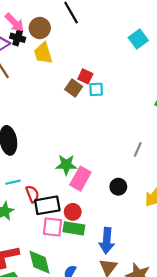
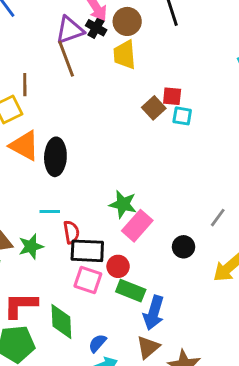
red square: (85, 76) -> (172, 96), turned -32
gray line: (138, 149) -> (218, 218), moved
green rectangle: (74, 228) -> (131, 291), moved

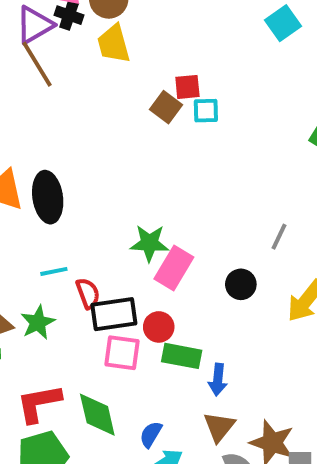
blue arrow: (154, 313) -> (218, 380), size x0.7

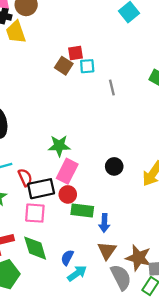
yellow trapezoid: (114, 44) -> (16, 32), moved
gray line: (279, 237) -> (112, 87), moved, turned -35
pink rectangle: (174, 268) -> (67, 171), moved
pink square: (122, 353) -> (35, 213), moved

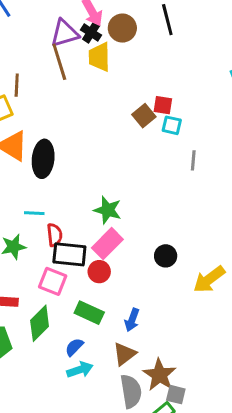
green rectangle: (82, 211) -> (89, 313), moved
green diamond: (35, 248) -> (40, 323), turned 44

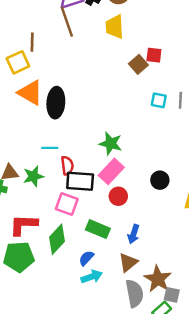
yellow trapezoid: (99, 57) -> (115, 27), moved
cyan square: (172, 125) -> (159, 100), moved
red circle: (99, 272) -> (118, 196), moved

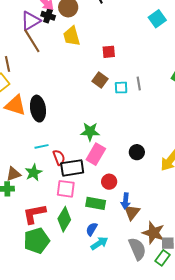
brown square: (138, 64) -> (100, 80), moved
red circle: (118, 196) -> (109, 182), moved
brown triangle: (128, 262) -> (132, 212), moved

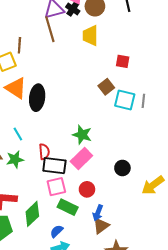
cyan square: (121, 88) -> (125, 100), size x1.5
cyan line: (41, 146) -> (18, 134), moved, turned 56
pink square: (66, 189) -> (56, 187), moved, turned -36

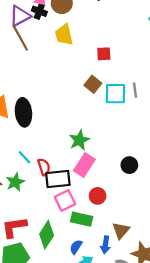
cyan line: (18, 134) -> (25, 157), moved
green star: (82, 135) -> (79, 140), turned -30
blue arrow: (98, 213) -> (105, 245), moved

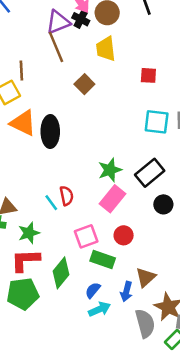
brown square: (93, 84) -> (84, 84), moved
cyan line: (25, 157) -> (51, 203), moved
black rectangle: (58, 179) -> (150, 173), moved, turned -40
green star: (15, 182) -> (29, 233), moved

